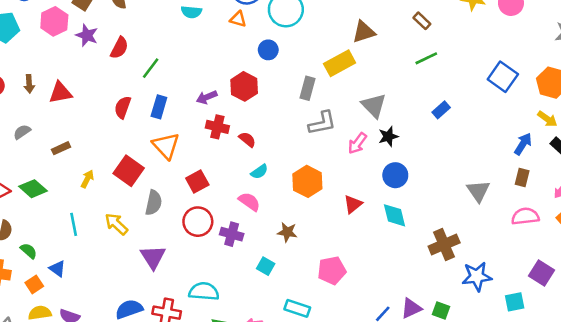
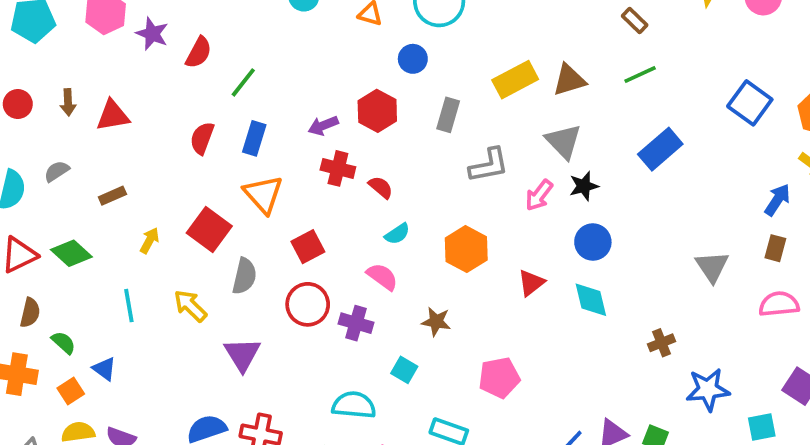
brown triangle: (364, 32) -> (569, 80), moved
gray rectangle: (308, 88) -> (448, 115), moved
blue rectangle: (441, 110) -> (660, 149), size x1.6
brown cross: (444, 244) -> (661, 343), size x0.6
cyan semicircle: (204, 291) -> (354, 405), moved

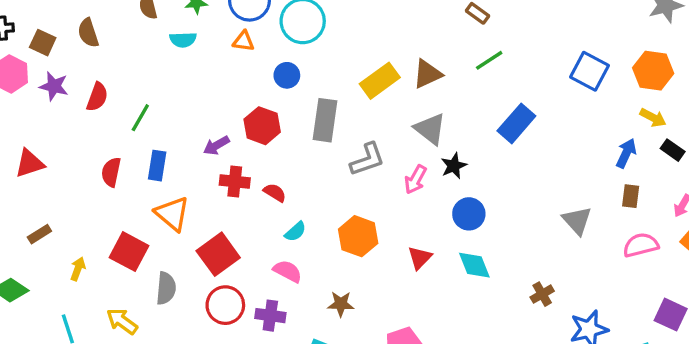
gray rectangle: (448, 115) -> (325, 120), size x1.4
red square: (308, 247) -> (218, 254), size x1.4

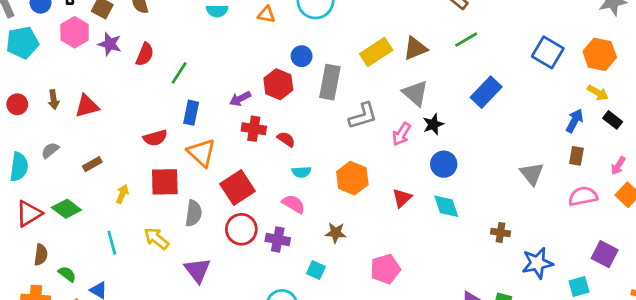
blue circle: (287, 75) -> (302, 56), moved
red semicircle: (111, 172) -> (155, 138), moved, turned -120
cyan semicircle: (295, 232) -> (301, 172), turned 36
red square: (129, 252) -> (165, 182), turned -32
brown cross: (542, 294) -> (500, 232), turned 36

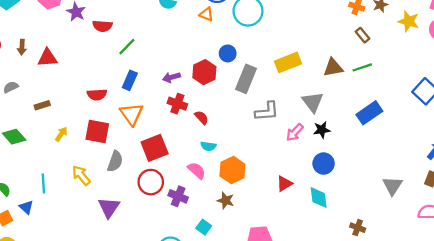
brown triangle: (415, 48) -> (333, 68), moved
red semicircle: (145, 54) -> (102, 26), turned 60
orange hexagon: (352, 178) -> (232, 170), moved
cyan line: (112, 243) -> (43, 183), moved

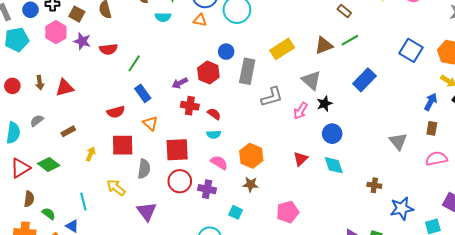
blue rectangle: (130, 80) -> (143, 93), turned -48
orange triangle: (132, 114) -> (150, 123), size x0.7
cyan semicircle: (208, 146) -> (214, 134), moved
red square: (155, 148) -> (177, 150), turned 30

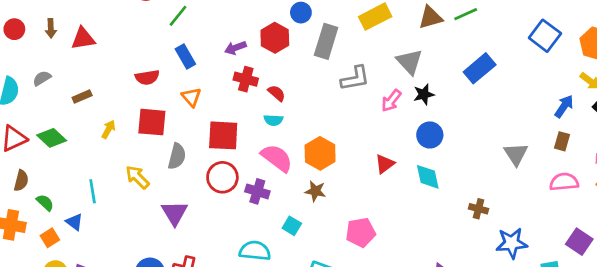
pink semicircle: (219, 163) -> (277, 158), size x1.4

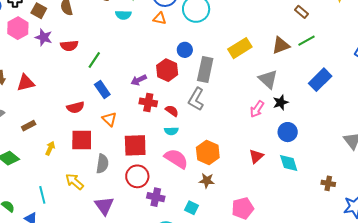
gray L-shape: (355, 78) -> (196, 99), moved, turned 135
purple cross: (257, 191) -> (156, 197), moved

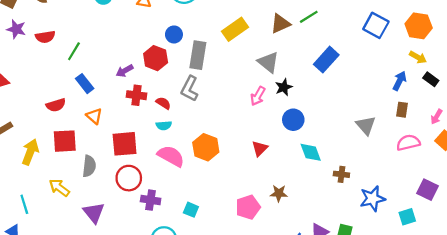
yellow arrow: (50, 148) -> (30, 152), size x1.6
cyan diamond: (289, 163) -> (311, 152), moved
brown star: (207, 181) -> (279, 193), moved

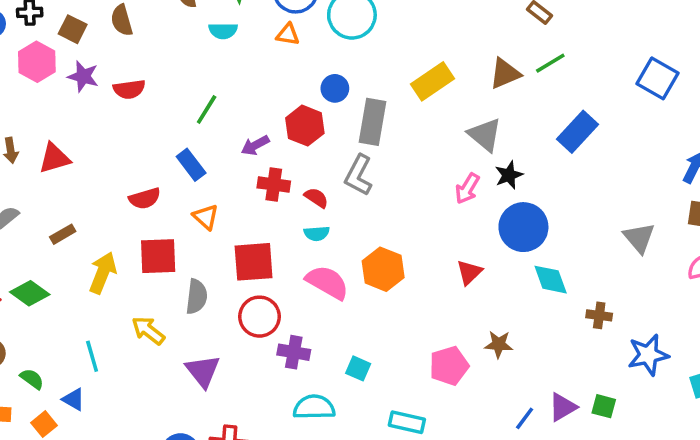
green line: (74, 51) -> (207, 109), moved
blue circle: (293, 120) -> (523, 227), size x1.4

